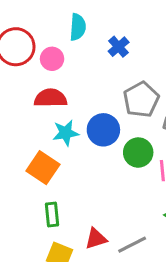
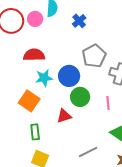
pink circle: (52, 59) -> (35, 19), moved
green circle: (138, 153) -> (80, 97), moved
red triangle: (96, 239) -> (64, 116), moved

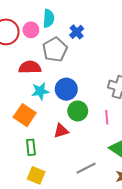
gray pentagon: (94, 56) -> (55, 50), moved

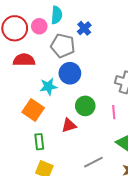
gray pentagon: (55, 50) -> (63, 46), turned -30
red semicircle: (30, 67) -> (24, 60), moved
blue circle: (66, 89) -> (70, 73), moved

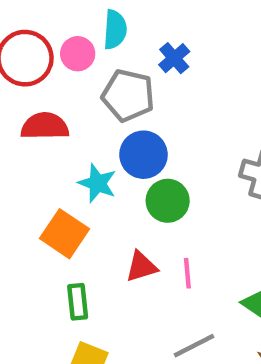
cyan star: (48, 87) -> (97, 183), turned 30
green circle: (85, 106) -> (168, 201), moved
pink line: (114, 112) -> (187, 273), moved

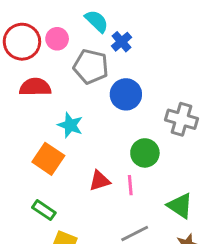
cyan semicircle: (115, 30) -> (97, 21), moved, turned -50
blue circle: (143, 155) -> (126, 94), moved
green circle: (168, 201) -> (145, 153), moved
green rectangle: (78, 302) -> (44, 210), moved, turned -50

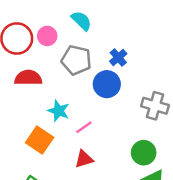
blue cross: (121, 42) -> (118, 58), moved
green circle: (145, 153) -> (144, 153), moved
pink line: (130, 185) -> (84, 127), moved, turned 60

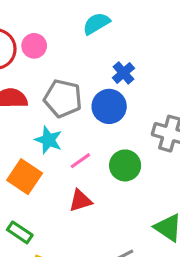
cyan semicircle: (81, 21) -> (96, 24), moved, turned -75
gray pentagon: (76, 60) -> (63, 98), moved
green circle: (144, 153) -> (125, 165), moved

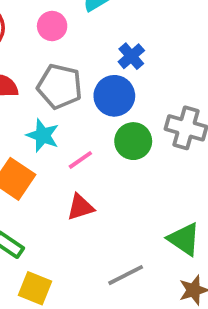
pink circle: (34, 46) -> (52, 26), moved
green circle: (125, 165) -> (133, 141), moved

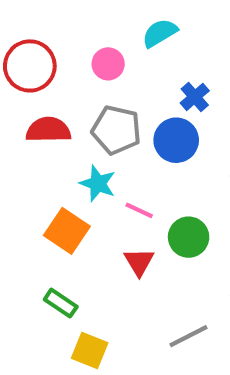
green circle: (133, 141) -> (189, 237), moved
pink line: (80, 160) -> (139, 210), turned 60
red triangle: (80, 207) -> (139, 262), turned -44

